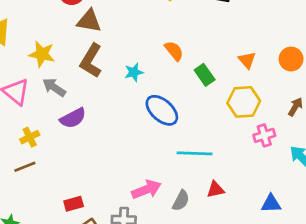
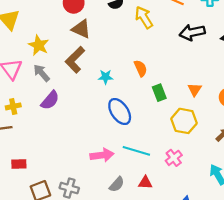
purple semicircle: (73, 118) -> (50, 100), turned -36
pink cross: (264, 135) -> (174, 158), moved, turned -35
pink arrow: (146, 190) -> (102, 155), moved
red rectangle: (74, 204) -> (19, 164), moved

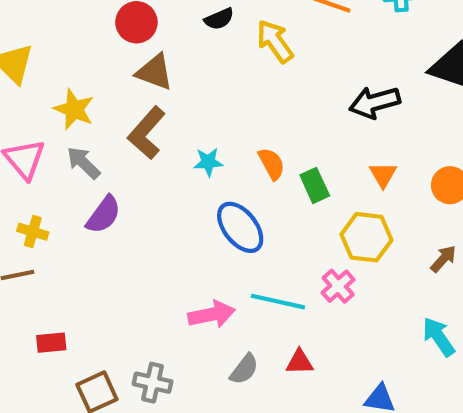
black arrow: (192, 32) -> (375, 102), moved
orange semicircle: (141, 68) -> (272, 164), moved
yellow cross: (13, 106) -> (33, 232), turned 32
pink cross: (174, 158) -> (338, 286), moved

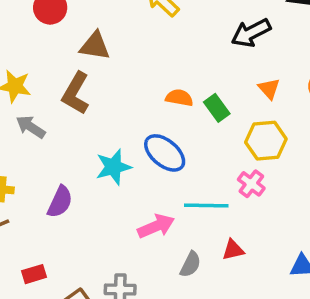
brown triangle: (155, 72) -> (95, 46), moved
cyan star: (208, 162) -> (113, 167), moved, size x1.5
orange semicircle: (272, 164) -> (179, 98), turned -40
purple semicircle: (104, 215) -> (60, 202), moved

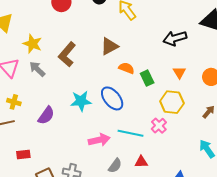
brown triangle: (95, 46) -> (109, 46), moved, turned -48

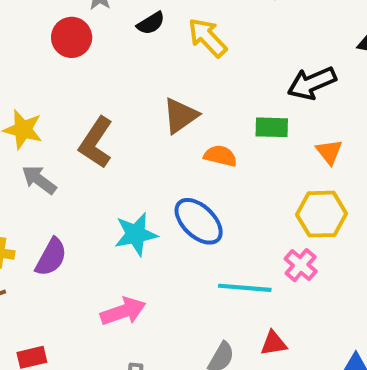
green rectangle: (147, 78) -> (272, 127), moved, turned -56
purple semicircle: (46, 115) -> (51, 257), moved
pink arrow: (99, 140) -> (123, 311), moved

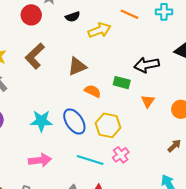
yellow arrow: (207, 37) -> (99, 30), turned 100
brown L-shape: (96, 143) -> (35, 56), moved
yellow hexagon: (322, 214) -> (108, 125), moved
pink arrow: (123, 311) -> (40, 160), moved

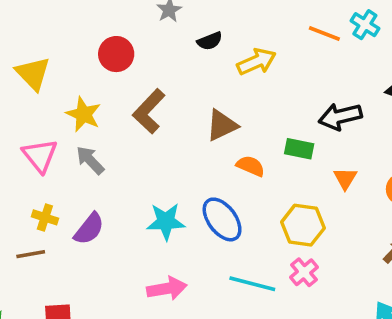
cyan cross: (164, 12) -> (365, 25), turned 35
orange line: (129, 14) -> (324, 34), moved
red circle: (31, 15) -> (116, 54), moved
yellow hexagon: (108, 125) -> (303, 225), moved

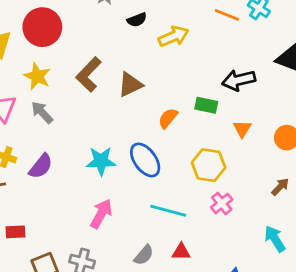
red circle: (116, 54) -> (42, 27), moved, size x1.4
brown triangle: (222, 125) -> (130, 85), moved
orange semicircle: (251, 166) -> (168, 118), turned -75
pink cross: (304, 272) -> (222, 203), moved
pink arrow: (167, 288) -> (101, 214), turned -52

